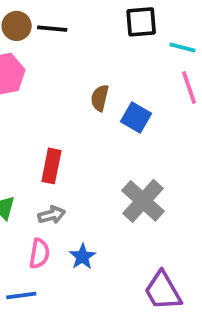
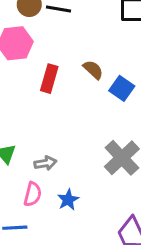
brown semicircle: (100, 98) -> (93, 70), turned 115
red rectangle: (51, 166) -> (49, 79), moved

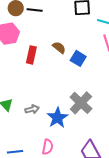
pink semicircle: (33, 194) -> (48, 147), moved
blue star: (68, 200) -> (57, 118), moved, size x1.5

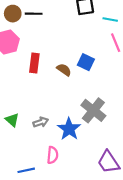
brown semicircle: (59, 48) -> (64, 70), moved
pink semicircle: (48, 147) -> (53, 155), moved

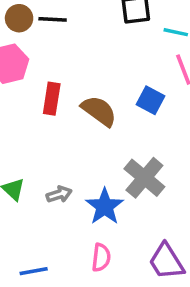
blue square: (86, 62) -> (151, 100), moved
brown semicircle: (64, 70) -> (99, 111), size x1.5
pink semicircle: (53, 155) -> (101, 258), moved

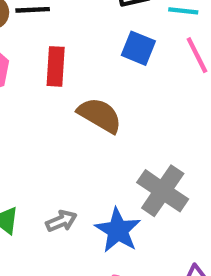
red rectangle: (52, 99) -> (56, 66), moved
blue square: (151, 100) -> (138, 48), moved

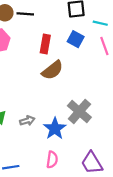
red rectangle: (56, 66) -> (45, 44), moved
brown semicircle: (100, 115) -> (52, 70), turned 105

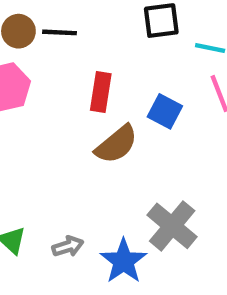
blue square: (76, 39) -> (165, 111), moved

